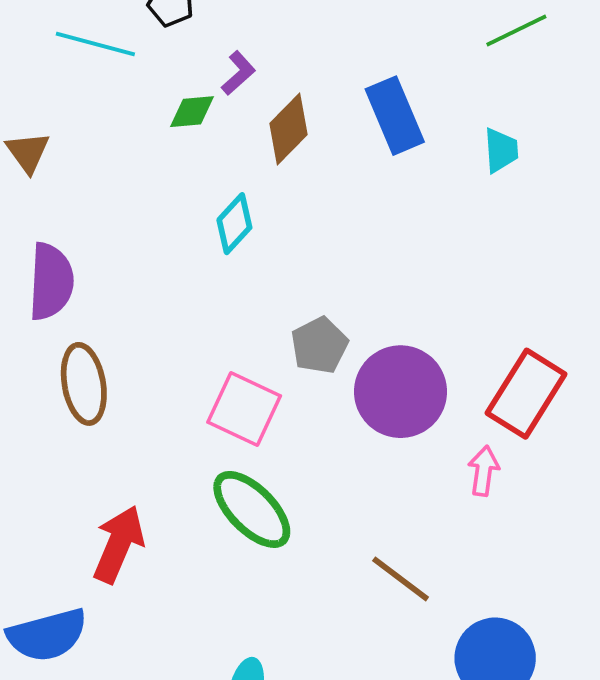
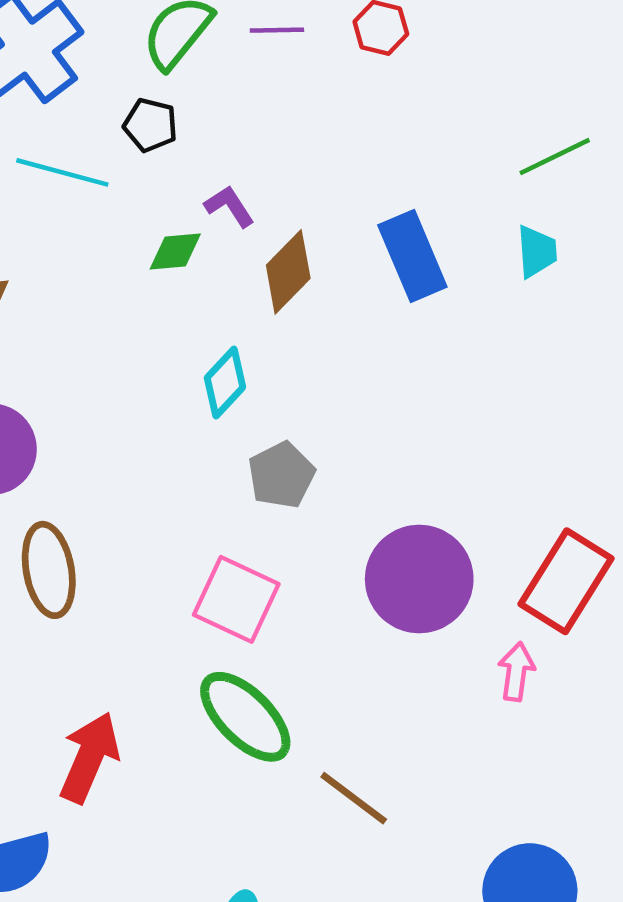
purple L-shape: (238, 73) -> (229, 206), turned -81
cyan trapezoid: (501, 150) -> (537, 251), moved
gray pentagon: (319, 345) -> (281, 475), moved
brown line: (401, 579) -> (354, 798), moved

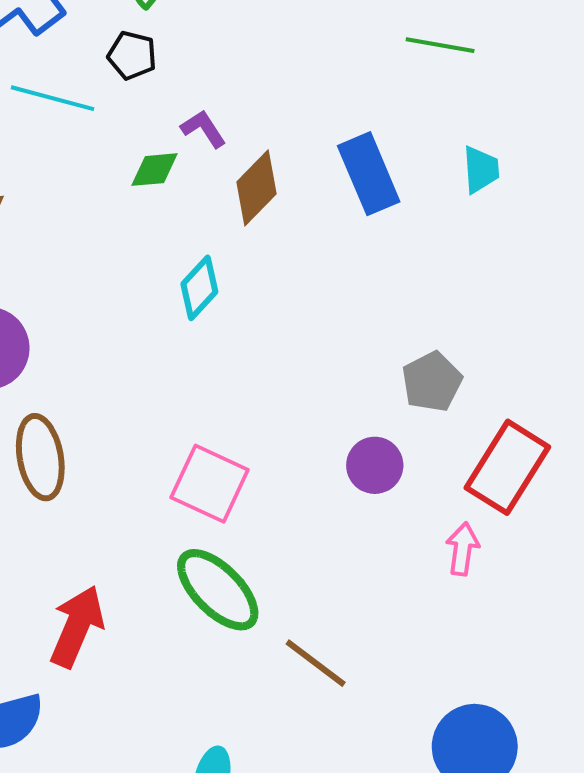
green line: (555, 157) -> (440, 45), moved, turned 36
gray pentagon: (281, 475) -> (432, 382), moved
purple circle: (419, 579) -> (375, 465), size x0.6

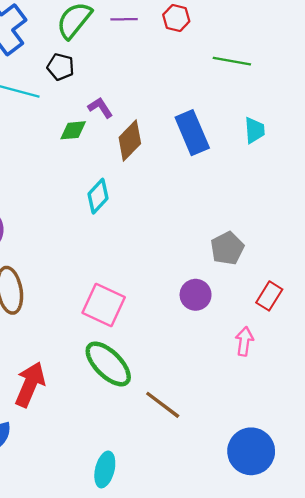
red rectangle: (507, 467) -> (269, 296), size x0.6

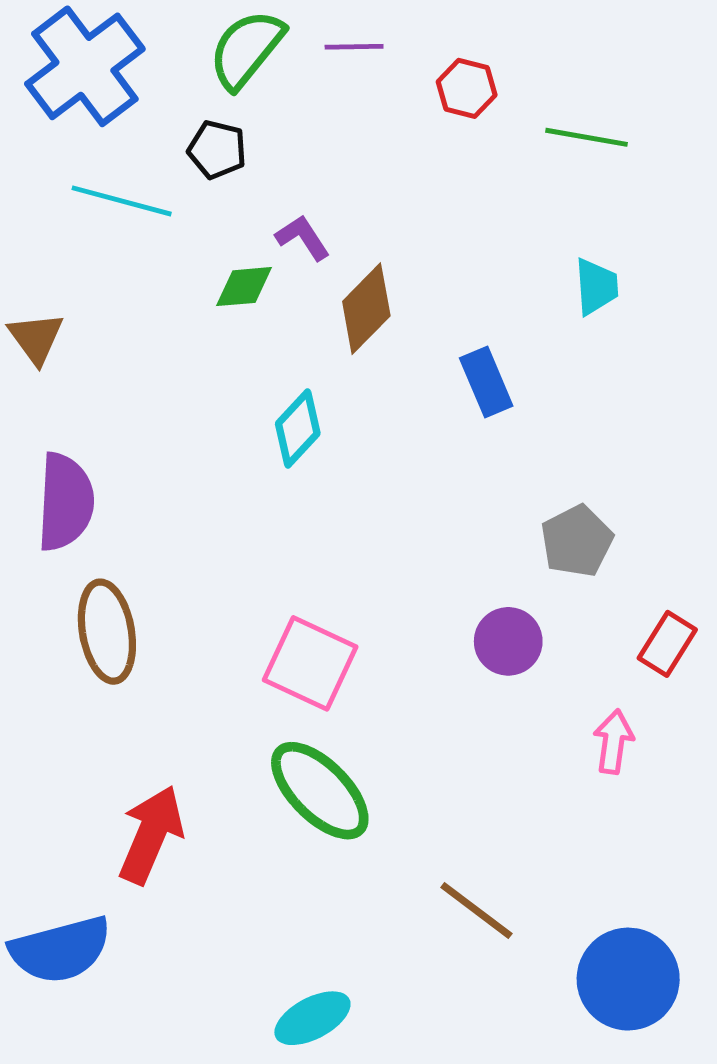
red hexagon: (176, 18) -> (467, 88), moved
cyan trapezoid: (255, 130) -> (596, 287), moved
blue rectangle: (192, 133) -> (486, 382), moved, size x0.7
brown line: (163, 405) -> (476, 911), moved
cyan ellipse: (105, 469) -> (312, 1018), turned 48

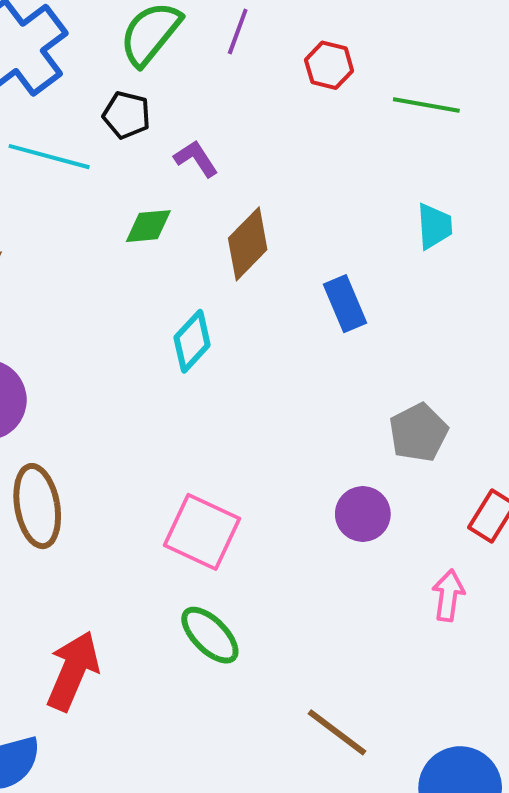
purple line: (354, 47) -> (238, 32), turned -69
purple L-shape: (303, 238) -> (196, 159), moved
green ellipse: (320, 791) -> (210, 635), size x0.7

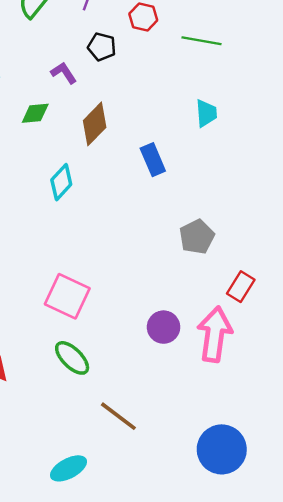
black pentagon: (127, 115) -> (102, 47), moved
purple circle: (363, 514) -> (164, 327), moved
pink arrow: (448, 595) -> (215, 334), size x1.8
brown line: (337, 732) -> (118, 416), moved

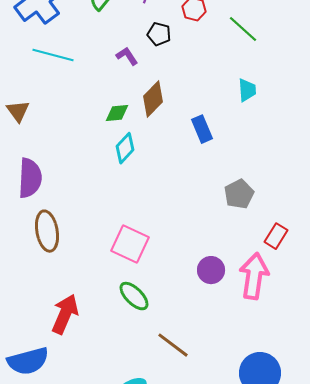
green line: (202, 41) -> (243, 29), turned 32
green diamond: (35, 113) -> (117, 113), moved

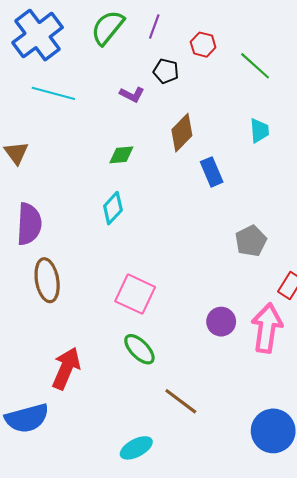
purple L-shape: (127, 56) -> (132, 94), turned 150
brown diamond: (153, 99) -> (182, 133), moved
cyan diamond: (125, 148) -> (113, 208), moved

